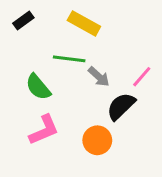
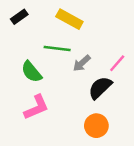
gray arrow: (99, 77) -> (82, 63), turned 96
orange circle: (97, 140) -> (96, 126), moved

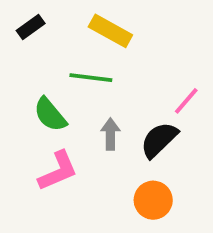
gray arrow: (82, 63) -> (110, 134), moved, turned 132

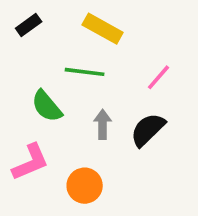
pink line: (186, 101) -> (159, 77), moved
pink L-shape: (58, 171) -> (30, 162), moved
orange circle: (153, 200) -> (85, 186), moved

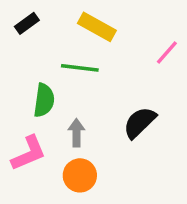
pink line: (159, 77) -> (167, 52), moved
green semicircle: (47, 106) -> (44, 100), turned -132
gray arrow: (103, 124) -> (76, 133), moved

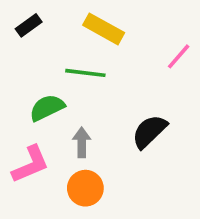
green semicircle: (44, 100) -> (47, 108), turned -124

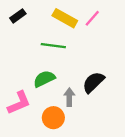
pink line: (179, 56) -> (92, 18), moved
green semicircle: (47, 108) -> (44, 79), moved
gray arrow: (82, 142) -> (69, 97), moved

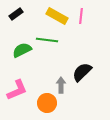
pink line: (92, 18) -> (81, 16), turned -35
green semicircle: (44, 79) -> (22, 50), moved

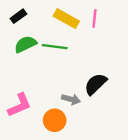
green semicircle: (22, 50) -> (25, 44), moved
gray arrow: (61, 85) -> (71, 99), turned 105

